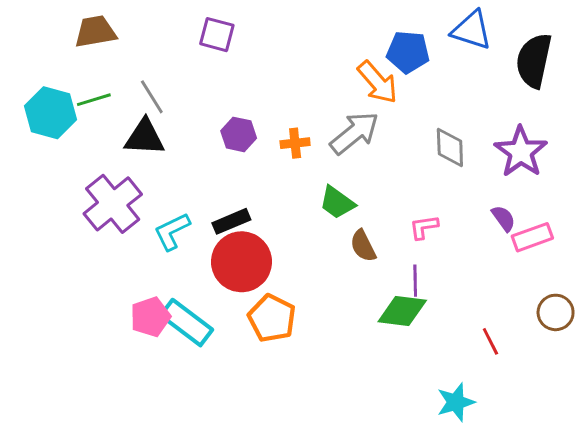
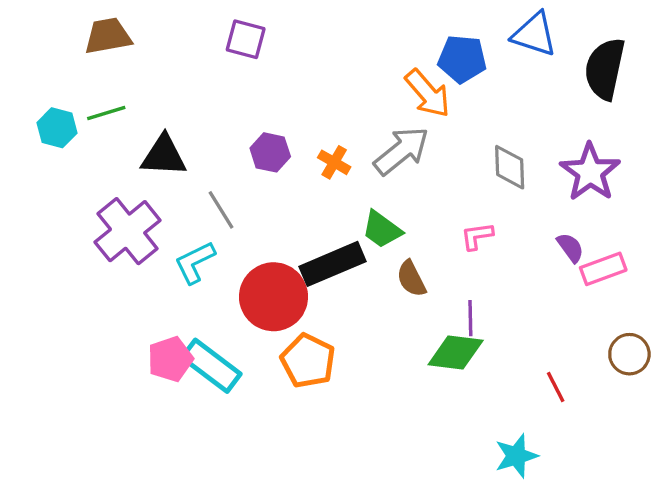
gray line: (152, 97) -> (221, 210), moved
cyan hexagon: (50, 113) -> (57, 128), size x0.7
orange cross: (295, 143) -> (334, 162), turned 36
black rectangle: (231, 221) -> (333, 264), moved, size x1.5
pink L-shape: (424, 227) -> (477, 236), moved

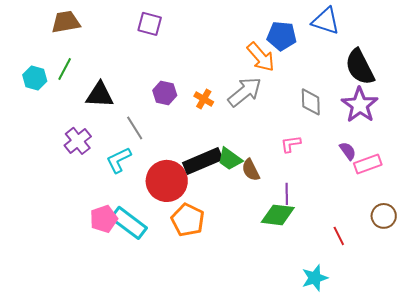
black semicircle: (605, 69) -> (360, 67), moved, turned -39
green line: (106, 113) -> (65, 69), turned -45
green trapezoid: (382, 230) -> (230, 159), moved
purple cross: (128, 231) -> (78, 141), size x0.7

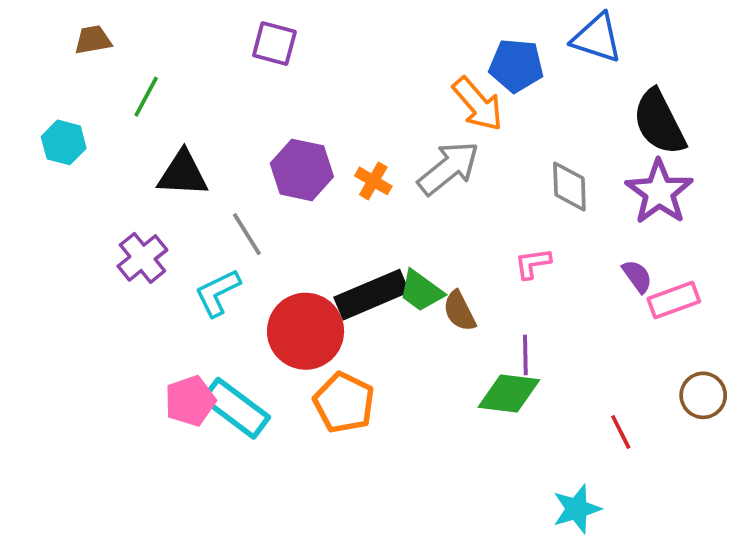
brown trapezoid: (66, 22) -> (93, 40), moved, size x0.7
green line: (65, 69) -> (146, 97), moved
purple hexagon: (165, 93) -> (302, 170), size x1.4

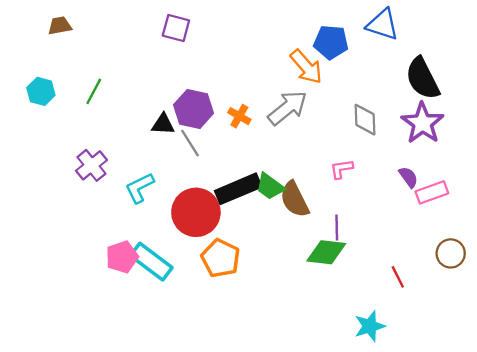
green line: (146, 97) -> (94, 91), moved
black triangle: (183, 174) -> (163, 124), moved, size x0.7
gray line: (247, 234) -> (190, 143), moved
brown semicircle: (459, 311) -> (295, 199), size x1.4

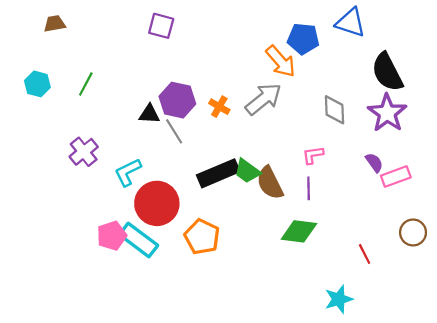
red circle: (196, 212) -> (157, 203), moved
purple line: (337, 228) -> (309, 188), moved

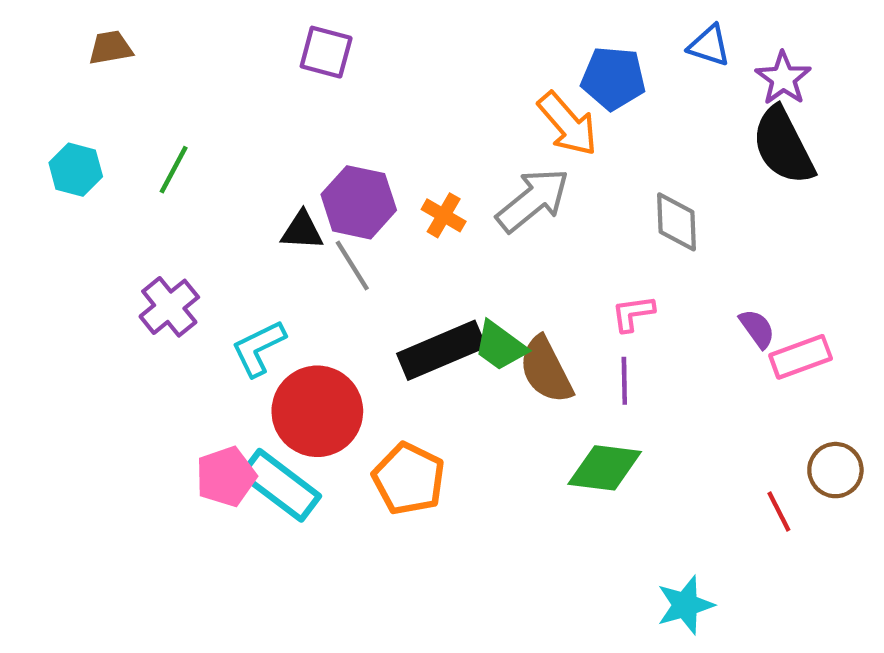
blue triangle: (351, 23) -> (709, 46), size x0.7
purple star: (387, 113) -> (783, 78), moved, size x0.7
red line: (365, 254) -> (779, 511), moved

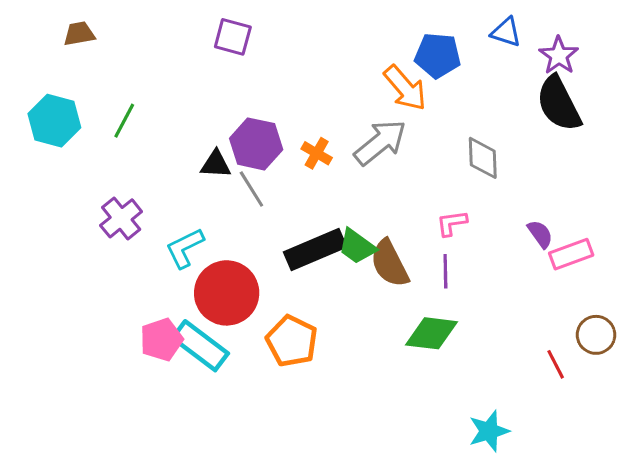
cyan hexagon: (76, 170) -> (54, 121), size x1.4

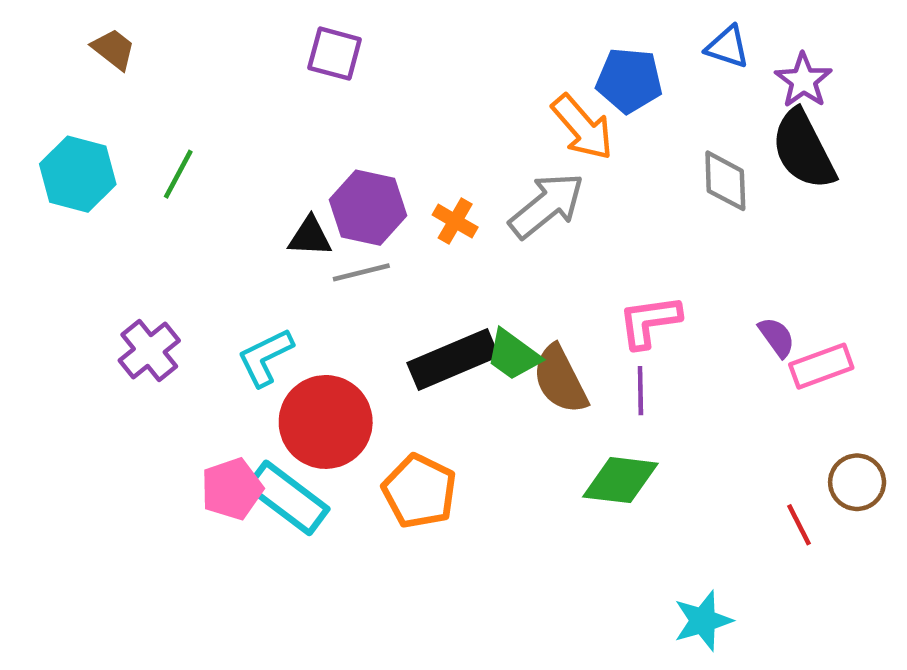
brown trapezoid: (79, 34) -> (114, 49), turned 48
gray diamond: (483, 158) -> (725, 181), moved
gray line: (251, 189) -> (361, 272), turned -72
purple cross: (121, 218) -> (149, 351), moved
pink L-shape: (452, 223) -> (649, 321), size x1.4

